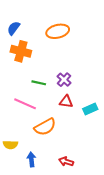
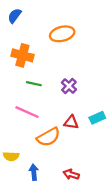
blue semicircle: (14, 28) -> (15, 16), moved
green line: (39, 83) -> (34, 84), moved
red triangle: (66, 102) -> (71, 122), moved

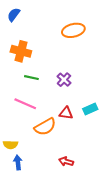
orange ellipse: (62, 34) -> (73, 30), moved
blue arrow: (34, 172) -> (18, 162), moved

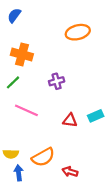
green line: (31, 78) -> (13, 82), moved, turned -56
purple cross: (64, 80) -> (57, 81), moved, turned 32
orange semicircle: (45, 127) -> (43, 157), moved

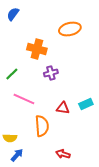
orange cross: (22, 55) -> (37, 49), moved
orange semicircle: (43, 157) -> (42, 126), moved, turned -65
blue arrow: (19, 173) -> (17, 155), turned 48

